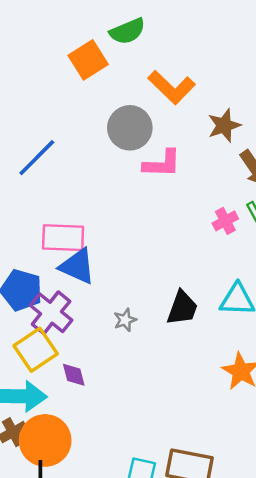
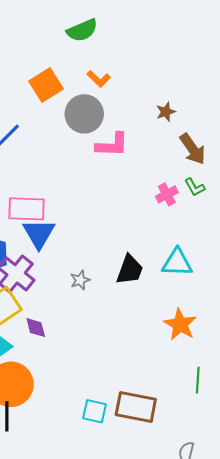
orange square: (88, 60) -> (46, 85), moved
orange L-shape: (172, 87) -> (99, 79), moved, size x0.6
brown star: (224, 125) -> (166, 112), size x0.7
blue triangle: (77, 266) -> (39, 234), turned 36

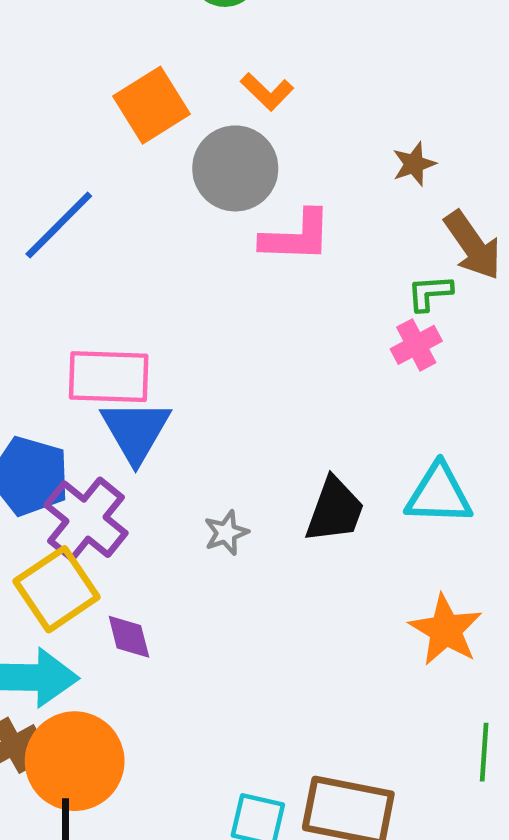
green L-shape: (195, 187) -> (430, 293), moved, turned 115

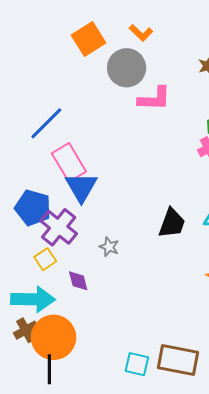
blue line: (59, 225) -> (46, 123), moved
pink rectangle: (109, 377) -> (69, 162), turned 57
gray star: (226, 533) -> (109, 247), moved, turned -30
yellow square: (57, 589) -> (45, 259), size x0.6

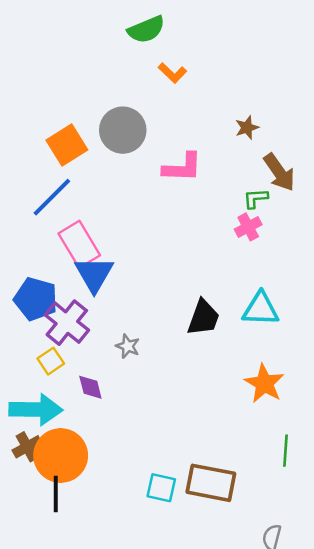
orange L-shape: (141, 33) -> (172, 73), moved
orange square: (88, 39) -> (67, 145), moved
gray circle: (127, 68) -> (123, 130), moved

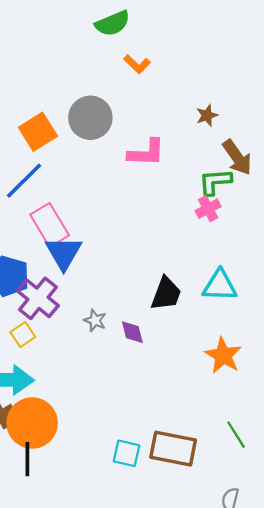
green L-shape: (256, 198) -> (215, 182), size x1.4
purple diamond: (90, 387) -> (132, 332), moved
green line: (285, 451) -> (236, 435), moved, turned -36

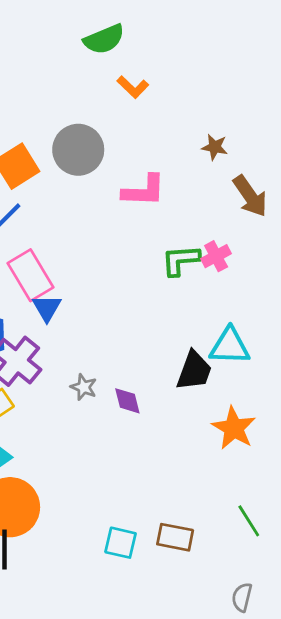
brown star: (207, 115) -> (215, 147), turned 30
green L-shape: (215, 182) -> (181, 260), moved
blue triangle: (64, 253) -> (47, 308), size x0.7
black trapezoid: (166, 294) -> (194, 371), moved
brown rectangle: (173, 449) -> (175, 537), size x0.7

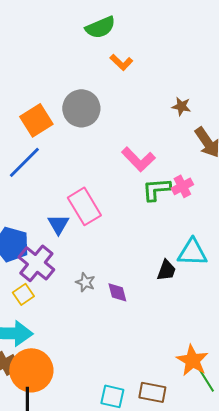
pink L-shape: (144, 191) -> (138, 159), moved, turned 44
pink rectangle: (30, 275) -> (84, 206), moved
black trapezoid: (194, 371) -> (166, 270), size x0.7
orange star: (234, 428) -> (192, 360), moved

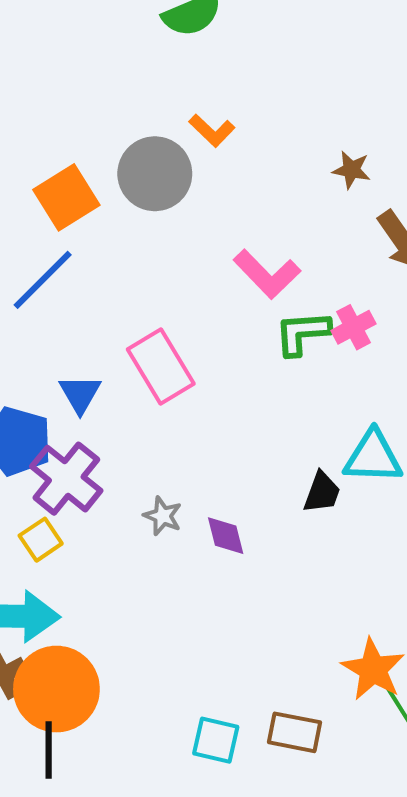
orange L-shape: (121, 62) -> (212, 130), moved
blue triangle: (58, 224) -> (80, 394), moved

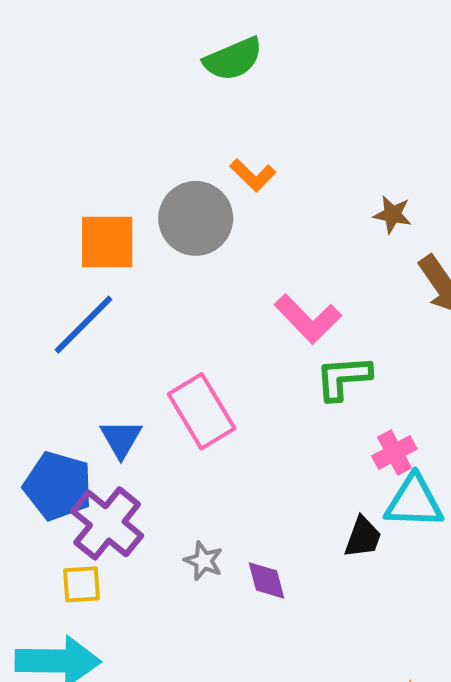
orange square: (66, 197) -> (107, 242), turned 32
pink cross: (353, 327) -> (394, 453), moved
yellow square: (41, 540) -> (82, 584), turned 30

